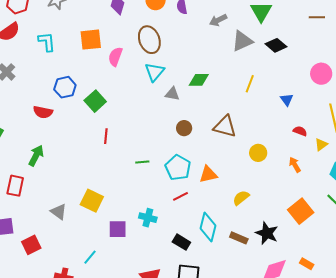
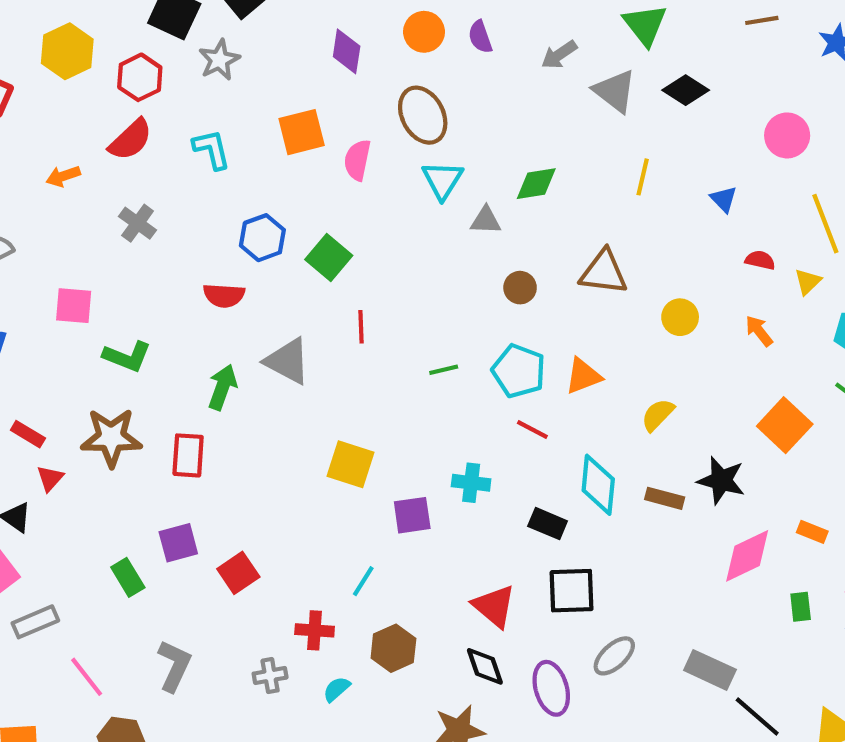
gray triangle: (242, 41) -> (615, 91), turned -50
red line: (180, 196) -> (532, 430), turned 63
gray triangle: (59, 212) -> (288, 361), moved, size x1.4

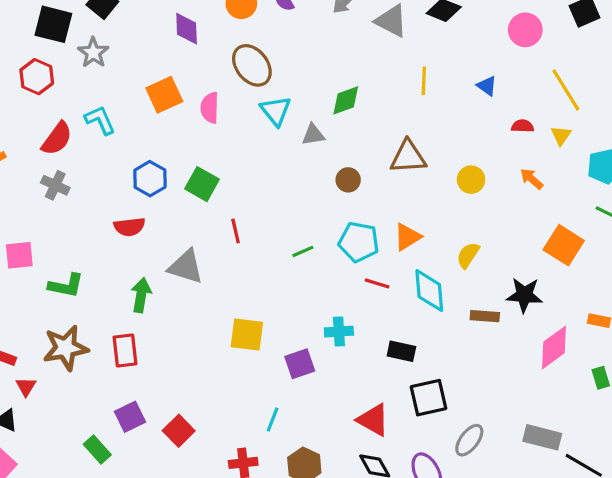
red semicircle: (130, 140) -> (57, 139), moved
cyan diamond: (598, 485) -> (429, 291), moved

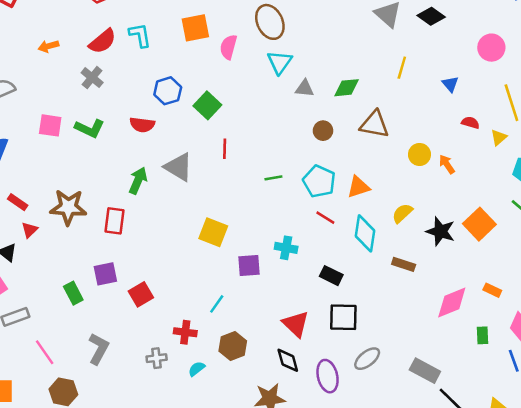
green diamond: (346, 100) -> (347, 88), moved
orange arrow: (532, 179) -> (447, 164), moved
green L-shape: (66, 286) -> (90, 128), moved
black star: (524, 295) -> (441, 231), moved

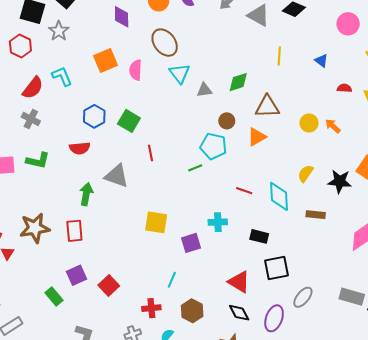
cyan pentagon: (319, 181) -> (213, 146), moved
orange triangle: (358, 187) -> (257, 137), moved
purple ellipse: (328, 376) -> (274, 318), turned 45

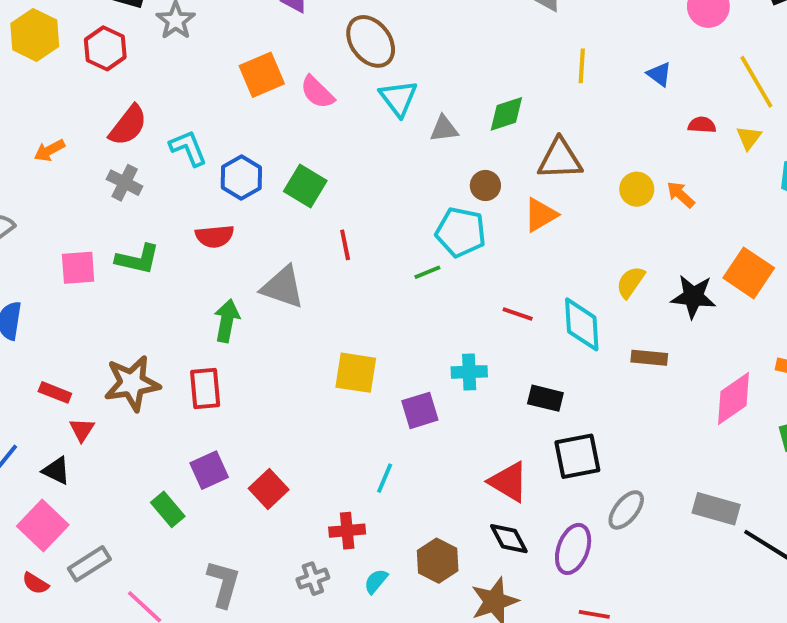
pink semicircle: (136, 70) -> (317, 92), turned -48
cyan L-shape: (62, 76) -> (188, 148), moved
brown hexagon: (192, 311) -> (438, 561), moved

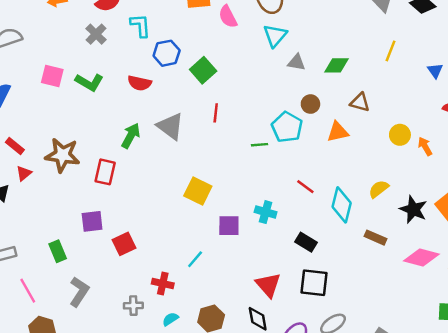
brown triangle: (560, 159) -> (360, 102), size x0.7
pink diamond: (734, 398) -> (421, 257), moved, turned 32
green rectangle: (168, 509) -> (58, 251), moved

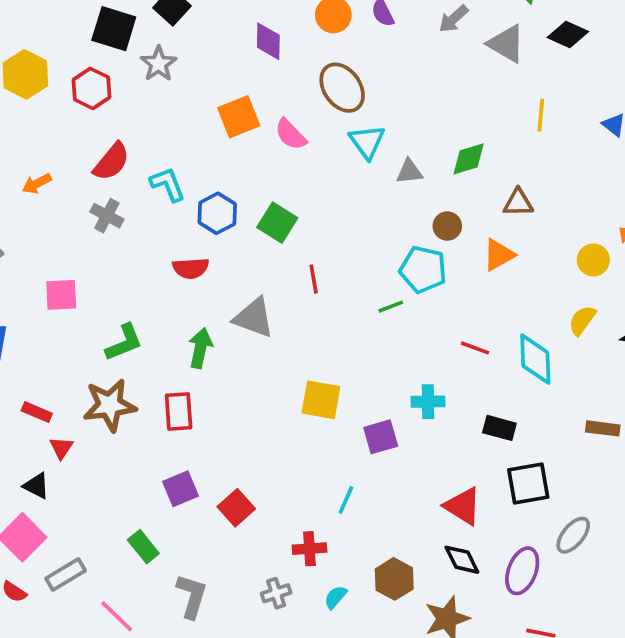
green L-shape: (89, 82) -> (124, 343), moved, turned -36
yellow circle: (400, 135) -> (593, 260), moved
brown rectangle: (376, 238) -> (603, 428), moved

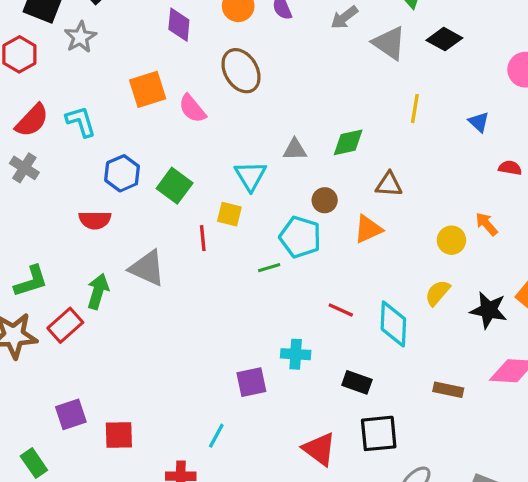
cyan triangle: (367, 142) -> (250, 176), moved
cyan L-shape: (168, 184) -> (81, 122), moved
yellow square: (321, 400) -> (229, 214), moved, size x0.7
red rectangle: (179, 412) -> (65, 325), moved, turned 48
red square: (236, 508) -> (119, 435), turned 36

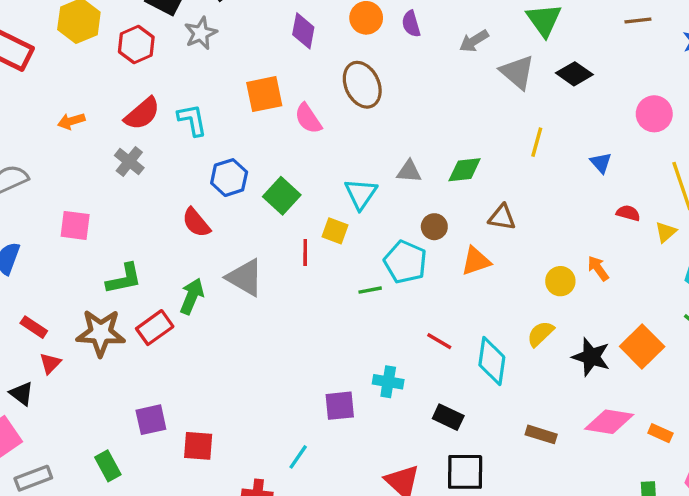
red semicircle: (95, 220) -> (196, 223), turned 44

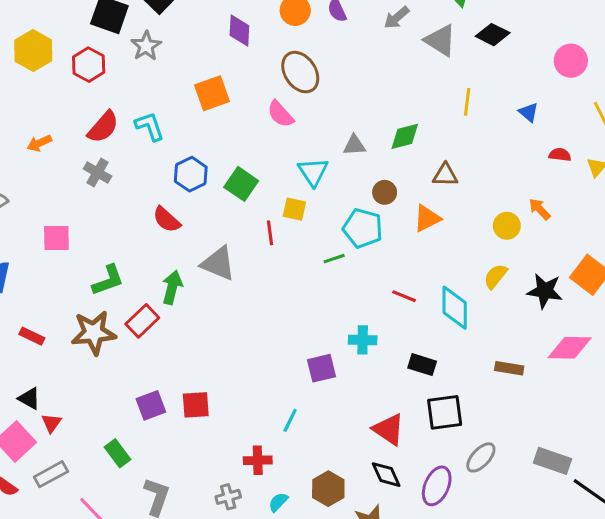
pink semicircle: (308, 118) -> (280, 114), moved
red triangle: (50, 363) -> (51, 423), moved
red square: (198, 446) -> (196, 405), moved

